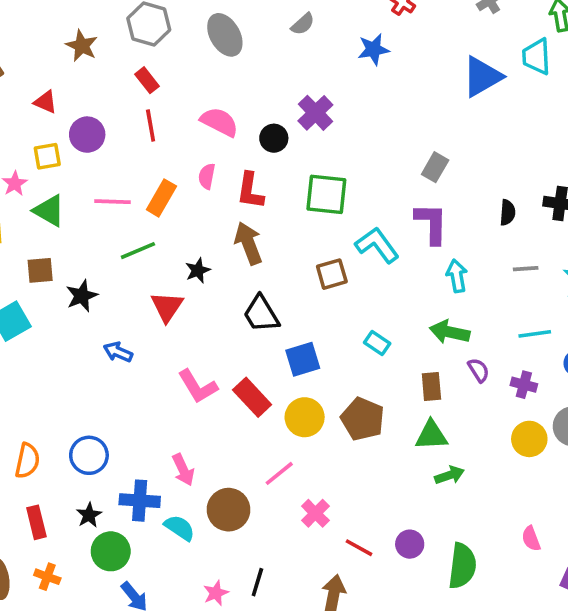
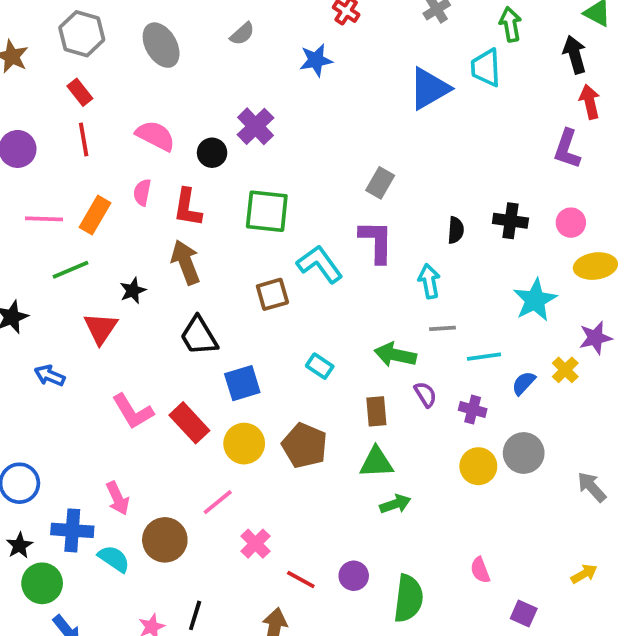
gray line: (526, 269) -> (442, 328), moved
cyan arrow: (457, 276) -> (429, 281), moved

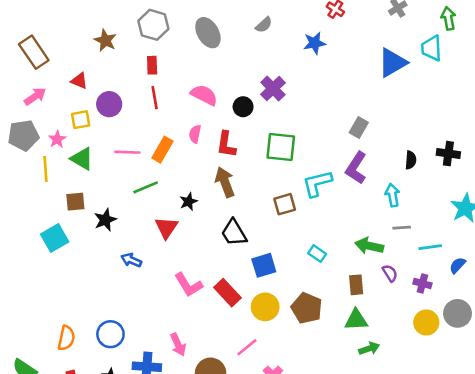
red rectangle: (80, 92) -> (152, 65), turned 36
purple L-shape: (376, 241) -> (356, 168), turned -148
cyan L-shape: (320, 264) -> (317, 183), turned -68

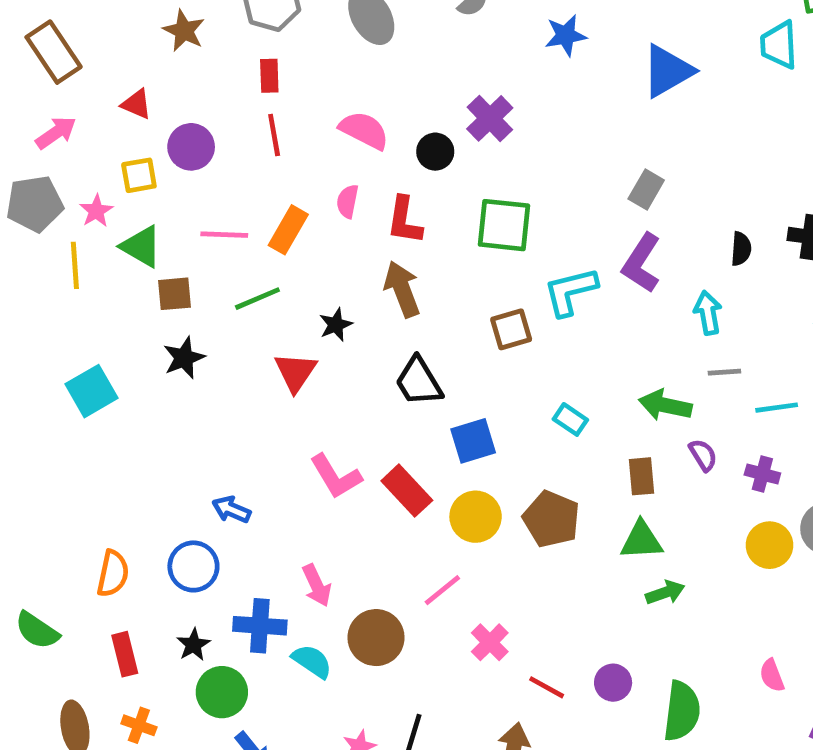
blue triangle: (393, 63) -> (668, 71), moved
brown square: (75, 202) -> (174, 294), moved
blue arrow: (131, 260) -> (231, 510), moved

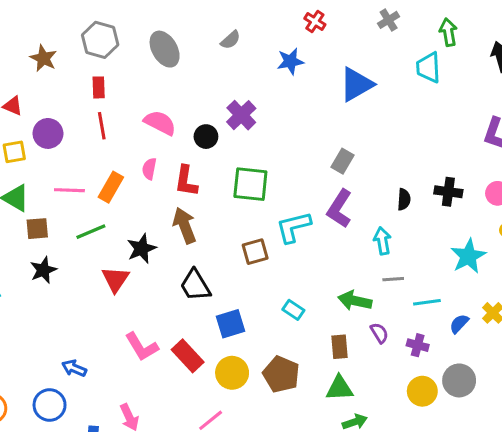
black star: (336, 325) -> (142, 249), size x1.4

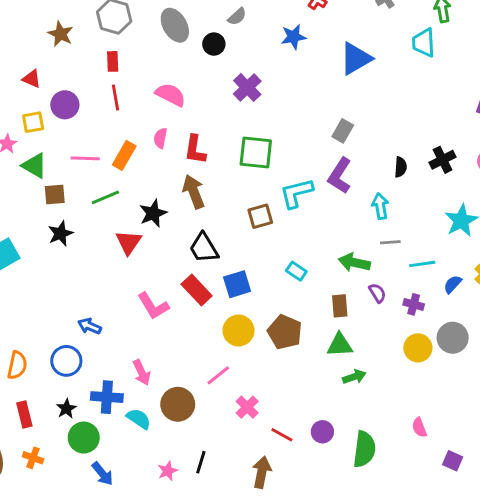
black circle: (206, 137) -> (214, 44), moved
black cross: (448, 192) -> (442, 160), turned -35
red rectangle: (188, 356) -> (197, 290), moved

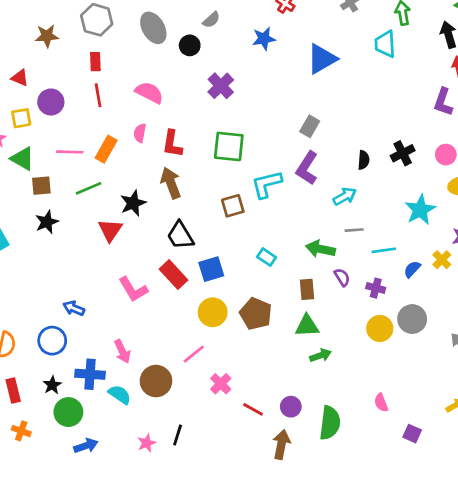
brown star: (61, 34) -> (47, 36), turned -30
cyan arrow: (380, 206) -> (345, 196), turned 70
brown arrow: (262, 472) -> (281, 444), moved
blue arrow: (102, 474) -> (86, 446), turned -70

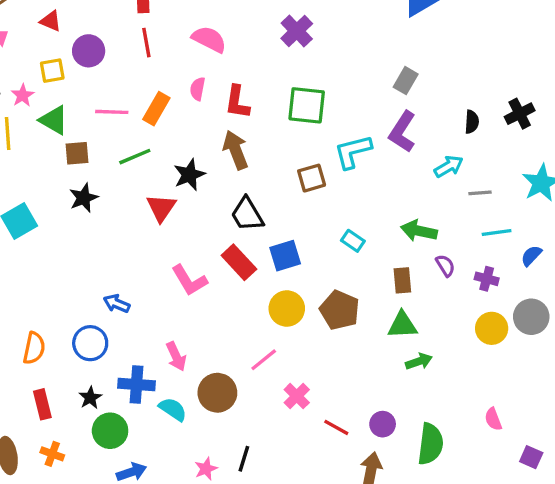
gray line: (354, 230) -> (480, 193), moved

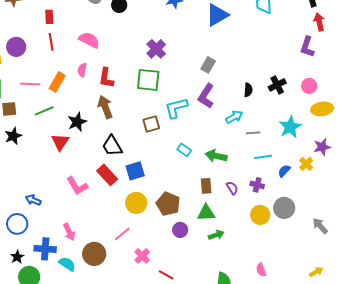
purple cross: (297, 31) -> (156, 49), moved
cyan rectangle: (353, 241) -> (184, 150), moved
purple semicircle: (445, 266) -> (232, 188), moved
purple circle: (383, 424) -> (180, 230), moved

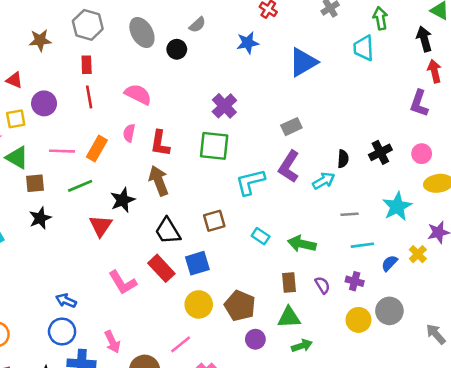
gray rectangle: (208, 65) -> (291, 127), turned 35
cyan arrow: (234, 117) -> (324, 181), moved
brown square: (151, 124) -> (214, 221), moved
blue circle: (17, 224) -> (62, 332), moved

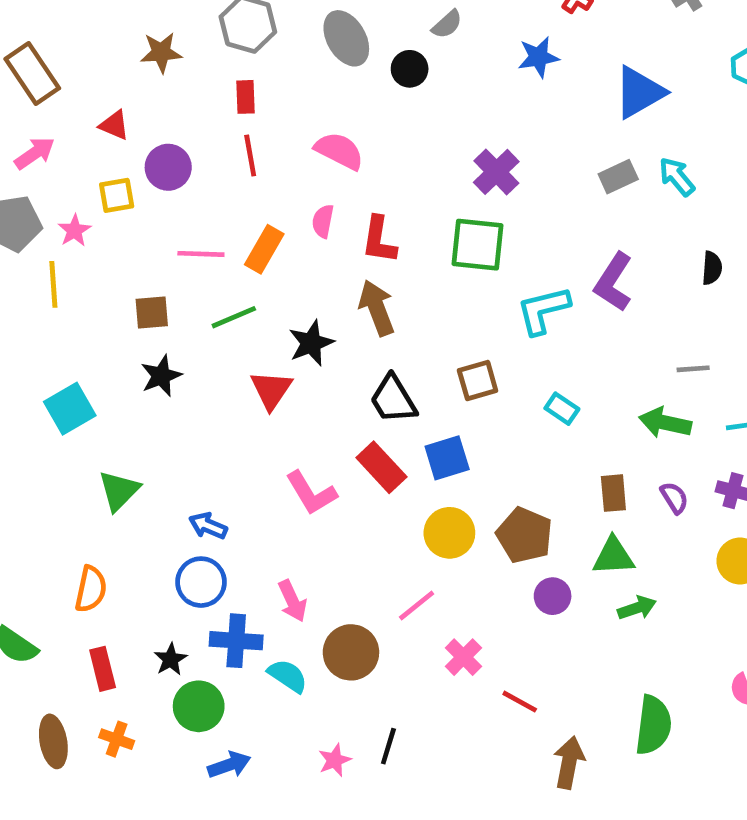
gray rectangle: (291, 127) -> (618, 177), moved
green triangle: (17, 158) -> (119, 491), moved, turned 45
cyan arrow: (324, 181) -> (677, 177), moved, turned -100
gray line: (349, 214) -> (693, 369), moved
green arrow: (302, 244) -> (665, 423), moved

